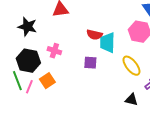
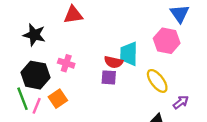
red semicircle: (94, 35) -> (113, 62), moved

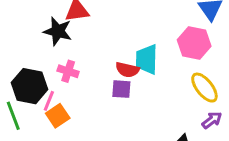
black star: (34, 35) -> (58, 31), moved
yellow ellipse: (157, 81) -> (204, 88), moved
pink line: (37, 106) -> (49, 101), moved

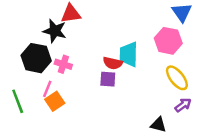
black hexagon: (30, 86) -> (36, 58), moved

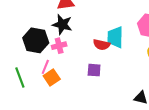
black star: (55, 31) -> (62, 24), moved
pink cross: (63, 64) -> (59, 46), turned -32
purple square: (108, 79) -> (94, 70), moved

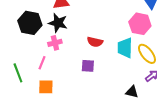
cyan trapezoid: (115, 37) -> (125, 48), moved
black hexagon: (36, 40) -> (30, 23), moved
orange square: (52, 78) -> (46, 87), moved, turned 35

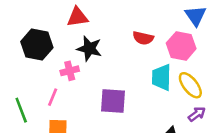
black star: (58, 23) -> (89, 49), moved
red semicircle: (95, 42) -> (143, 38), moved
purple square: (88, 66) -> (113, 101), size x1.5

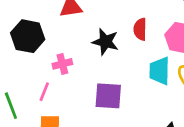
red semicircle: (143, 38) -> (140, 29), turned 78
black star: (89, 49) -> (105, 42), moved

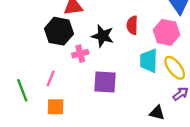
black hexagon: (28, 36) -> (59, 31), moved
pink cross: (62, 64) -> (80, 54), moved

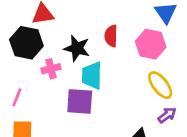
cyan trapezoid: (149, 61) -> (92, 76), moved

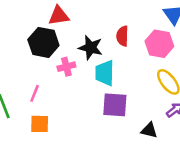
purple square: (80, 101) -> (115, 105), moved

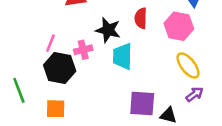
black hexagon: (43, 42) -> (60, 68), moved
pink line: (35, 93) -> (50, 43), moved
purple square: (115, 105) -> (142, 103), moved

